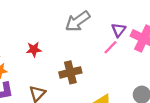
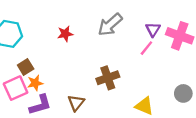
red star: (34, 49) -> (65, 34), moved

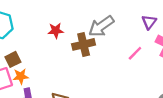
purple triangle: (153, 29) -> (149, 22), moved
brown cross: (108, 78) -> (84, 44), moved

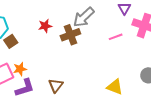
pink line: (135, 53) -> (116, 37), turned 32
brown square: (13, 59) -> (11, 41), moved

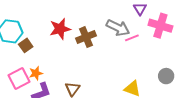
gray arrow: (84, 17) -> (118, 28), moved, turned -110
red star: (45, 26) -> (60, 29), size x1.5

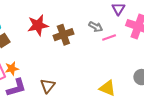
gray arrow: (118, 28) -> (96, 27), size x0.6

